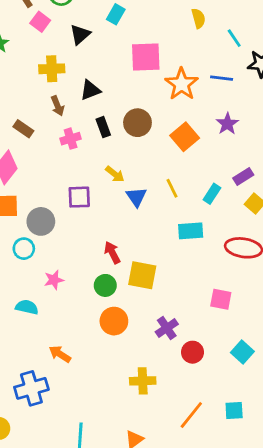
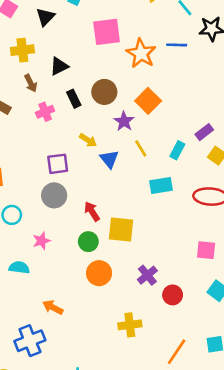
purple star: (227, 124) -> (124, 121), moved
gray circle: (41, 221) -> (54, 195), moved
pink square: (221, 299) -> (206, 250), moved

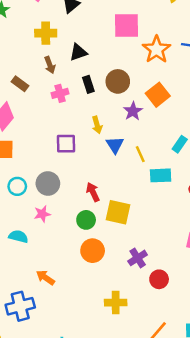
yellow arrow: (88, 140) -> (97, 125), turned 35
yellow line: (141, 148) -> (140, 154), moved
gray circle: (54, 195) -> (48, 183), moved

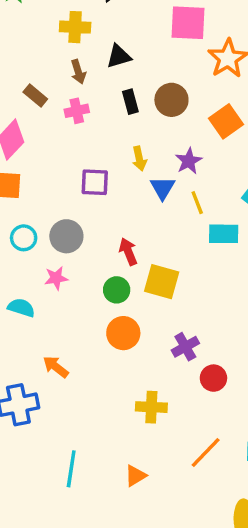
pink cross: (60, 93) -> (77, 111), moved
purple star: (133, 111) -> (189, 161), moved

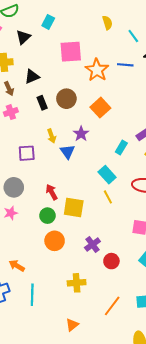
yellow line: (197, 203) -> (108, 197), moved
cyan rectangle: (224, 234) -> (107, 175), turned 54
cyan line: (71, 469) -> (32, 295), moved

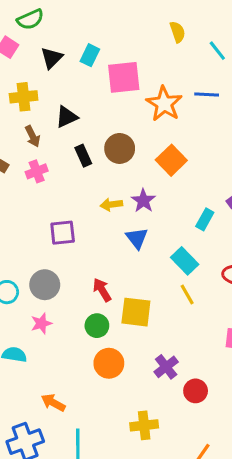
cyan rectangle: (48, 22) -> (90, 55), moved
yellow arrow: (52, 136) -> (111, 204), moved, turned 104
blue triangle: (67, 152) -> (137, 238), moved

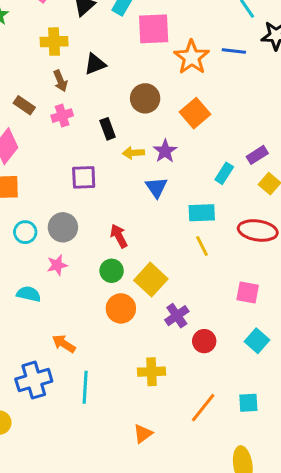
black rectangle: (83, 156) -> (108, 129), moved
cyan rectangle: (185, 261) -> (202, 213), turned -52
yellow square: (136, 312) -> (151, 280), moved, turned 32

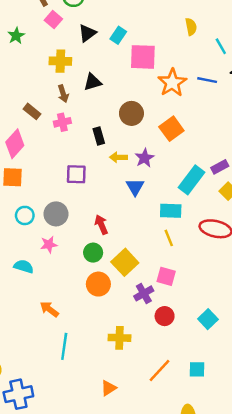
cyan rectangle: (224, 173) -> (192, 180), size x1.6
pink square: (248, 292) -> (166, 276), moved
blue cross: (34, 380) -> (18, 394), moved

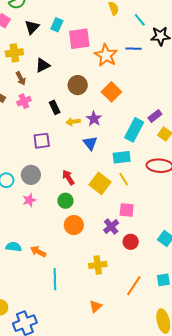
yellow square: (125, 262) -> (100, 183), moved
cyan semicircle: (24, 266) -> (14, 247), moved

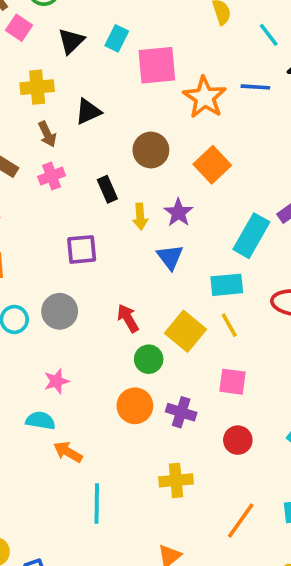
yellow arrow: (73, 122) -> (140, 217), turned -88
pink star: (29, 200) -> (56, 381), moved
green circle: (65, 201) -> (149, 359), moved
purple cross: (111, 227) -> (181, 412), moved, turned -35
cyan semicircle: (14, 247) -> (40, 421), moved

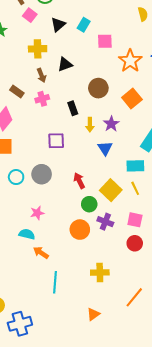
pink square: (157, 65) -> (105, 41), size x0.7
purple cross: (181, 412) -> (105, 222), moved
red circle: (238, 440) -> (135, 243), moved

